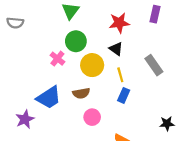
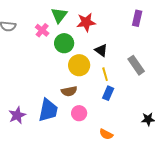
red star: (119, 23) -> (86, 22), moved
pink cross: (57, 59) -> (42, 30), moved
blue trapezoid: (49, 98) -> (48, 110), moved, turned -45

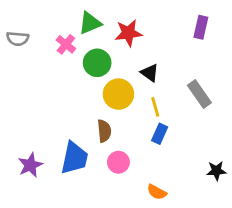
green triangle: (59, 15) -> (90, 23), turned 30
brown semicircle: (69, 91) -> (104, 131), turned -84

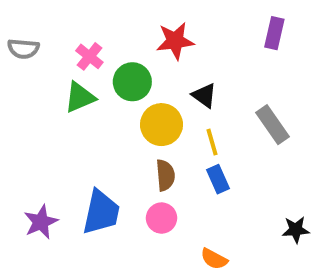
green triangle: (90, 23) -> (80, 97), moved
brown semicircle: (104, 131) -> (165, 175), moved
blue rectangle: (160, 134) -> (218, 179), turned -48

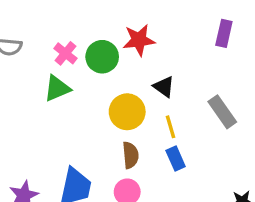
green circle: (132, 82) -> (102, 57), moved

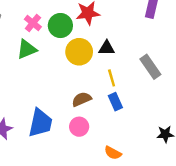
black triangle: (164, 87) -> (107, 48), turned -35
yellow circle: (127, 112) -> (79, 52), moved
brown semicircle: (131, 155) -> (82, 99), turned -108

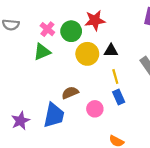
brown semicircle: (82, 99) -> (70, 93), moved
pink circle: (79, 127) -> (95, 109), moved

